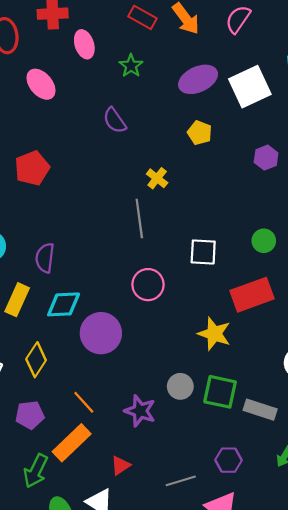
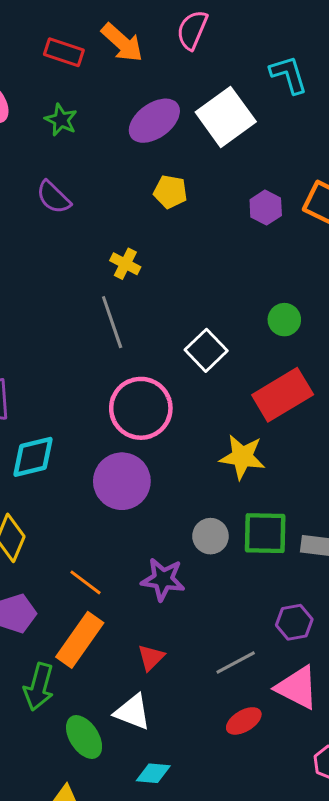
white square: (203, 252) -> (206, 350), turned -36
pink circle: (148, 285) -> (141, 408), size x1.4
purple circle: (101, 333) -> (122, 481), moved

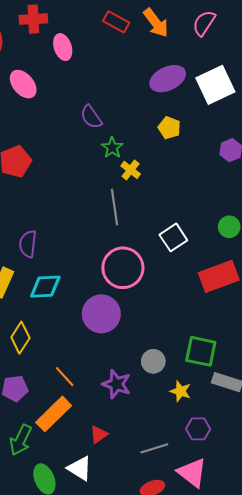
green star: (61, 120) -> (112, 148), moved
yellow star: (242, 457) -> (181, 391), moved, size x0.7
green square: (265, 533) -> (201, 351), moved

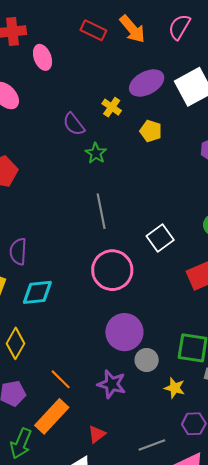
yellow cross: (131, 170) -> (112, 107), moved
purple circle: (101, 314) -> (124, 332), moved

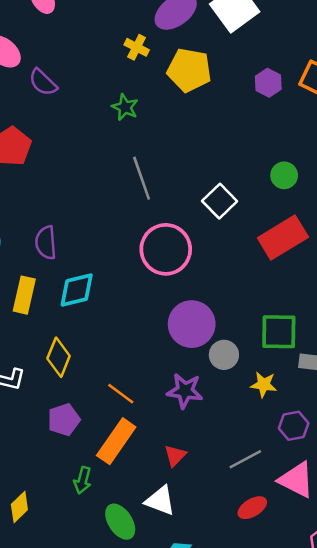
purple semicircle: (74, 124) -> (43, 82), moved
yellow pentagon: (151, 131) -> (189, 70), size x1.6
green arrow: (21, 443) -> (83, 480), size x0.7

